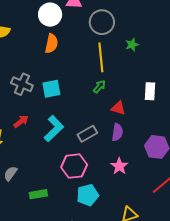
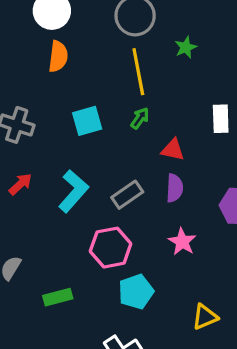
cyan square: (51, 89) -> (87, 121), moved

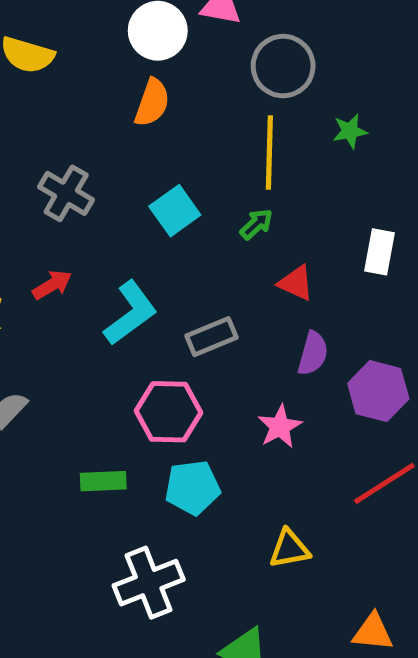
cyan square: (87, 121) -> (175, 211), turned -32
purple semicircle: (175, 188) -> (313, 353), moved
green rectangle: (58, 297) -> (103, 481), moved

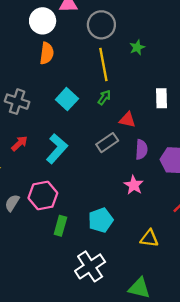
gray rectangle: (212, 337) -> (107, 143), moved
pink hexagon: (168, 412) -> (43, 196), moved
green rectangle: (103, 481) -> (60, 226), turned -60
yellow triangle: (289, 549) -> (149, 238), turned 30

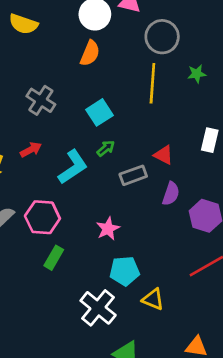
green arrow: (104, 97) -> (106, 148), moved
pink star: (134, 185) -> (108, 229), moved
cyan pentagon: (101, 220) -> (124, 271), moved
white cross: (90, 266) -> (98, 308), moved, turned -32

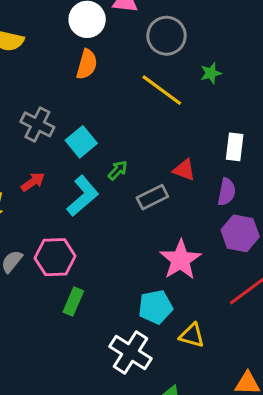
yellow line: (152, 83) -> (162, 90), turned -51
cyan square: (100, 112) -> (81, 142), moved
purple semicircle: (171, 194) -> (227, 192), moved
pink star: (108, 229) -> (181, 260), moved, size x1.5

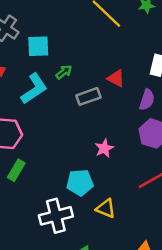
cyan square: (81, 142) -> (38, 46), turned 30
pink star: (181, 260) -> (104, 148), size x0.6
white cross: (130, 353) -> (56, 216), turned 36

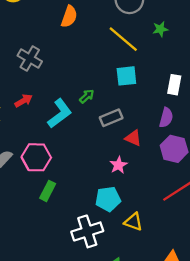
cyan square: (38, 46) -> (126, 76), moved
red triangle: (116, 78) -> (133, 138), moved
pink star: (104, 148) -> (118, 165), moved

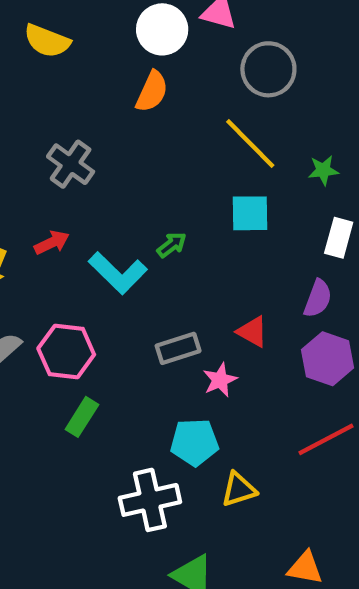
green star: (160, 29) -> (323, 170), moved
cyan L-shape: (60, 114) -> (118, 273), turned 76
gray rectangle: (111, 118) -> (178, 348), moved
yellow triangle: (133, 222) -> (239, 489), turned -42

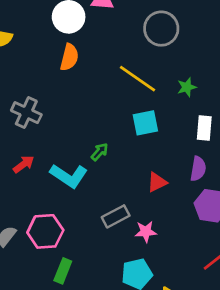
gray circle: (268, 69) -> (161, 29), moved
red triangle: (252, 332) -> (157, 182), moved, turned -45
pink star: (220, 380) -> (146, 232), turned 30

